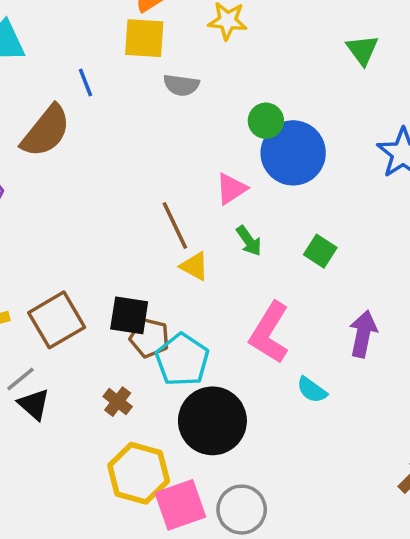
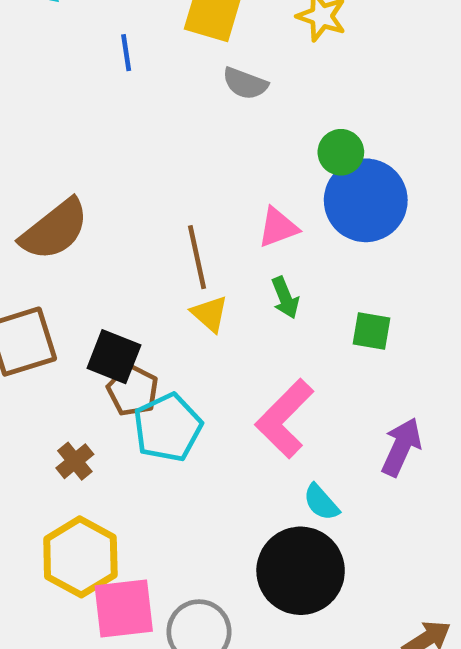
brown semicircle: (46, 131) -> (55, 230), moved
green square: (320, 251) -> (371, 331), turned -36
black circle: (212, 421) -> (301, 571), moved

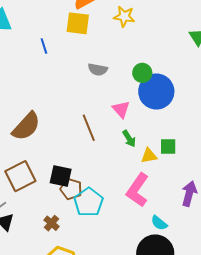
gray semicircle: (245, 83) -> (98, 70), moved
pink triangle: (278, 227) -> (121, 109), turned -42
yellow triangle: (210, 314) -> (149, 156), moved, turned -42

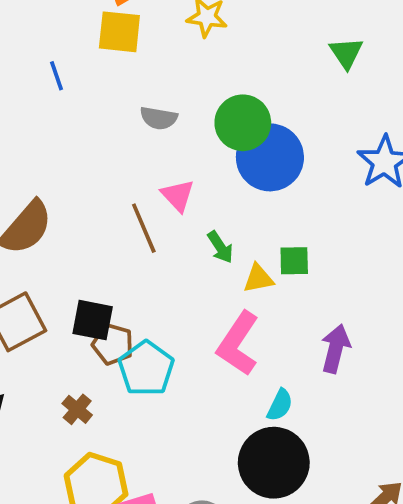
green circle: (142, 73) -> (243, 123), size x1.5
pink triangle: (121, 109) -> (178, 195), moved
cyan semicircle: (159, 223) -> (280, 405), turned -102

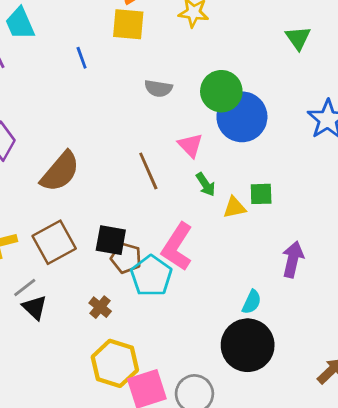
pink triangle: (178, 195) -> (190, 145), moved
pink L-shape: (238, 344) -> (177, 247), moved

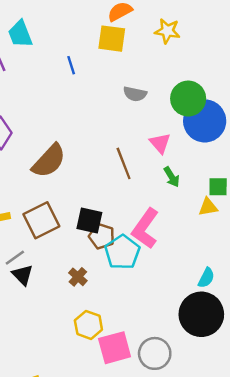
yellow triangle: (234, 208) -> (208, 207), moved
yellow hexagon: (115, 363) -> (88, 325), size x0.7

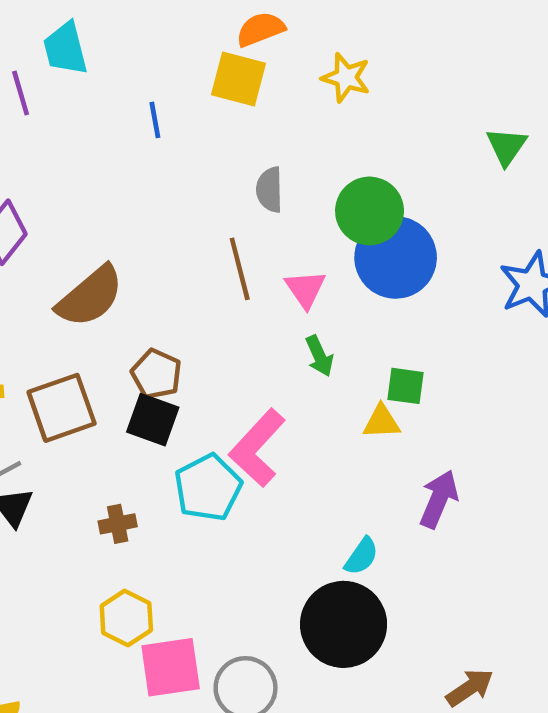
gray semicircle: (135, 94) -> (269, 190), turned 70
brown line: (124, 163) -> (240, 269), moved
brown pentagon: (102, 236) -> (156, 374), moved
brown cross: (78, 277) -> (118, 524), turned 30

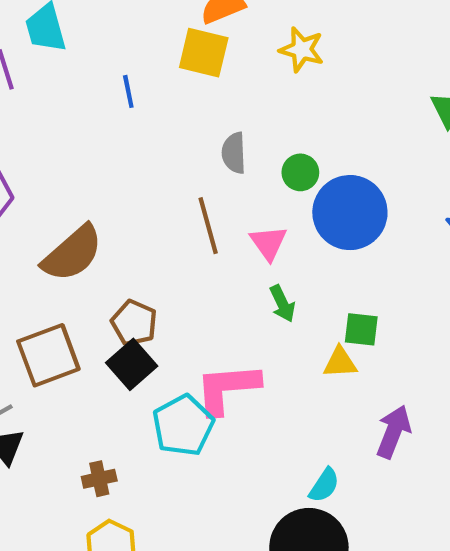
green circle: (370, 211) -> (300, 172), moved, size x0.6
black square: (153, 420) -> (132, 364), turned 30
pink L-shape: (257, 448) -> (227, 388), turned 44
brown cross: (118, 524) -> (99, 479), moved

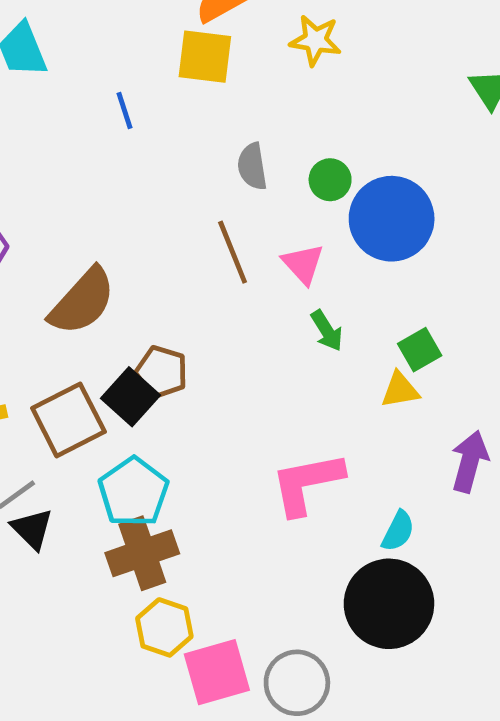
green square: (361, 329) -> (420, 350), turned -30
black square: (132, 364) -> (131, 397), moved
pink L-shape: (227, 388) -> (307, 483), moved
cyan pentagon: (183, 425) -> (133, 492), moved
brown cross: (99, 479) -> (142, 553), size x1.8

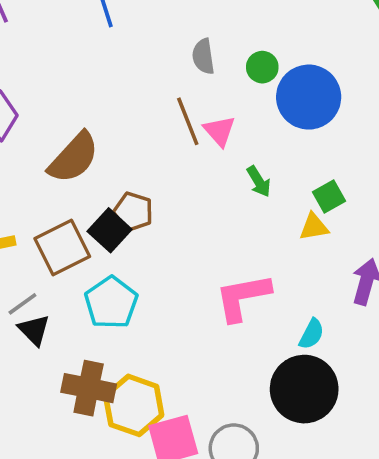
pink triangle: (303, 264) -> (220, 131), moved
brown cross: (142, 553) -> (89, 388), moved, turned 30
yellow hexagon: (164, 627) -> (134, 405), size x1.4

